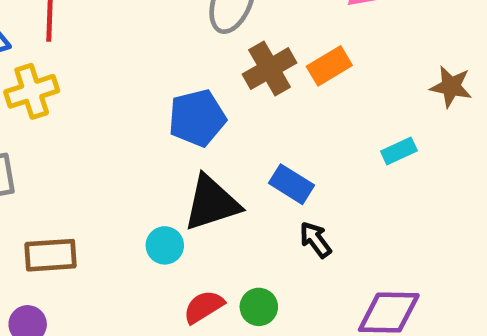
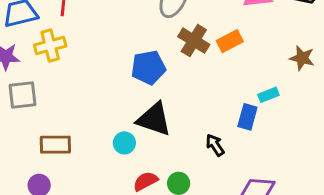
brown cross: (270, 69) -> (194, 41), turned -32
blue rectangle: (291, 184) -> (247, 117), moved, turned 70
black triangle: (212, 203) -> (154, 119), turned 33

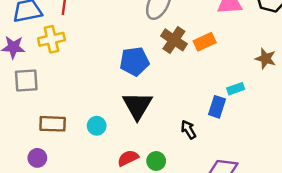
black triangle: (154, 119) -> (137, 106), turned 40
cyan circle: (124, 143) -> (97, 126), moved

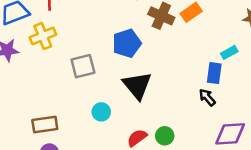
gray square: (26, 81) -> (83, 66), moved
brown rectangle: (53, 124) -> (45, 125), moved
black arrow: (188, 130) -> (207, 97), moved

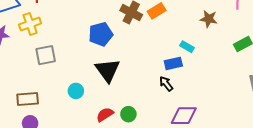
cyan rectangle: (229, 52) -> (187, 47), turned 56
gray square: (83, 66) -> (46, 55), moved
blue rectangle: (214, 73) -> (173, 63), turned 66

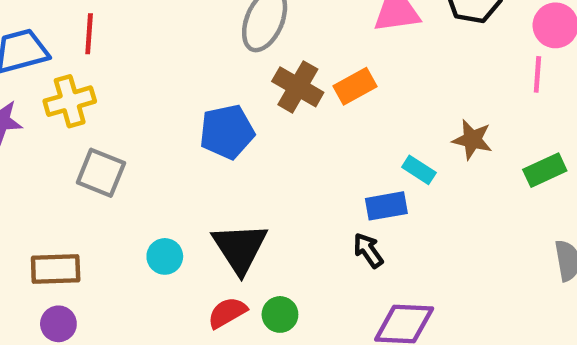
brown star: (209, 19) -> (472, 140), moved
gray square: (46, 55) -> (101, 173), turned 30
black triangle: (107, 70) -> (240, 248), moved

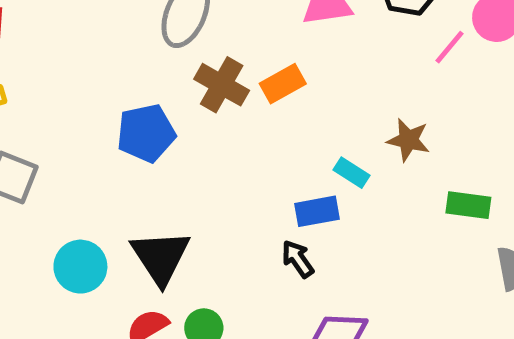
pink line: (537, 74) -> (449, 47), moved, turned 36
green rectangle: (545, 170) -> (468, 205), moved, turned 33
cyan circle: (165, 256) -> (80, 267), size x1.4

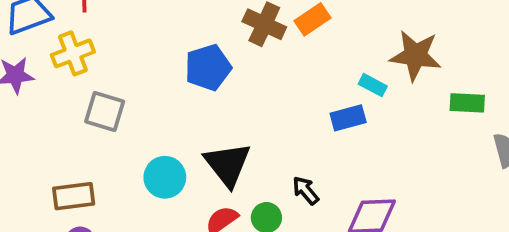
brown star: (408, 140) -> (416, 56), size x1.5
black arrow: (298, 259) -> (306, 190), moved

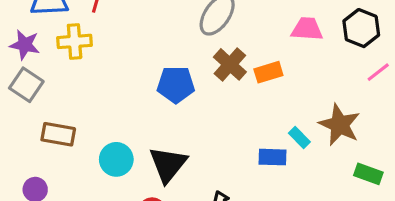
gray square: (105, 111) -> (26, 85), moved
brown rectangle: (74, 196) -> (58, 134), moved

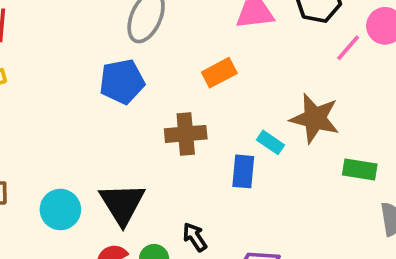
brown cross: (230, 64) -> (186, 134), moved, turned -36
blue pentagon: (176, 85) -> (122, 82), moved
blue rectangle: (272, 157) -> (243, 171), turned -76

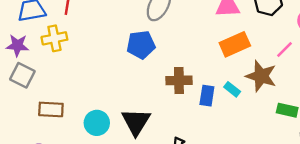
pink line: (348, 48) -> (284, 50), moved
orange rectangle: (219, 73) -> (235, 44), moved, size x1.4
blue rectangle: (243, 171) -> (207, 96), moved

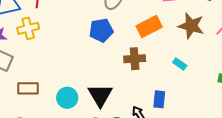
orange rectangle: (235, 44) -> (149, 26), moved
brown star: (261, 76) -> (191, 26), moved
blue rectangle: (207, 96) -> (159, 99), moved

